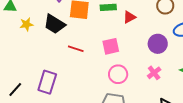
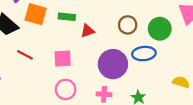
purple circle: (158, 44) -> (113, 64), size x1.4
pink cross: (154, 73) -> (104, 94), turned 32

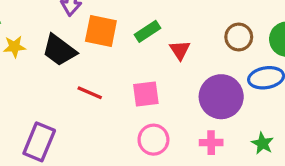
green rectangle: (67, 17) -> (148, 31), turned -35
red triangle: (88, 31) -> (180, 50), turned -40

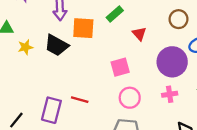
green rectangle: (148, 31) -> (115, 14), moved
red line: (90, 93) -> (80, 100), moved

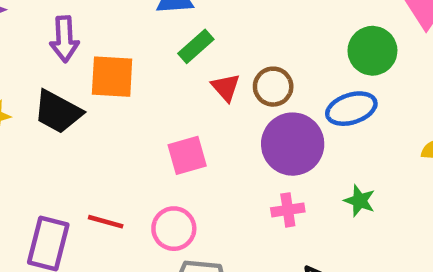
green rectangle: (115, 14) -> (196, 46), moved
brown circle: (179, 19) -> (273, 87), moved
pink circle: (130, 98) -> (174, 229), moved

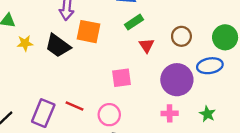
brown circle: (273, 87) -> (181, 36), moved

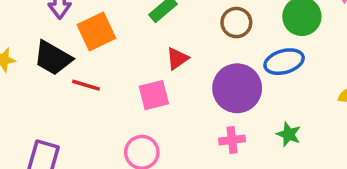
orange square: (88, 32) -> (96, 31), turned -30
red triangle: (146, 45) -> (177, 59), moved, turned 35
red line: (74, 106) -> (86, 85), moved

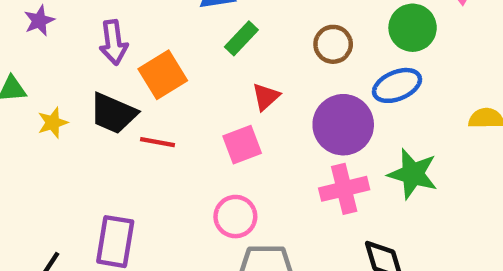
green star: (289, 134) -> (413, 174), size x1.6
pink cross: (232, 140) -> (344, 189), size x1.5

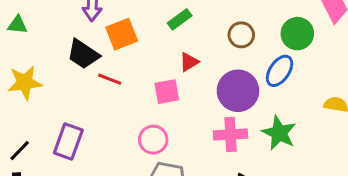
blue ellipse: (397, 85) -> (279, 71), turned -44
yellow star: (53, 123) -> (25, 83), moved, size x1.6

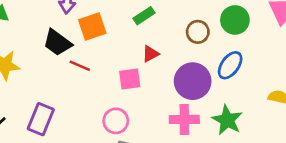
green circle: (297, 34) -> (235, 20), moved

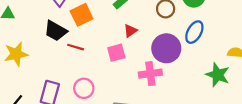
pink cross: (184, 119) -> (150, 74), moved
green star: (227, 120) -> (218, 75), moved
pink circle: (116, 121) -> (84, 88), moved

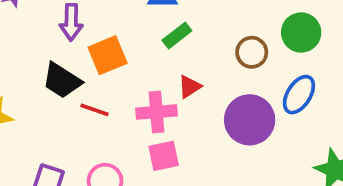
pink square: (116, 53) -> (164, 156), moved
pink cross: (150, 74) -> (157, 112), moved

